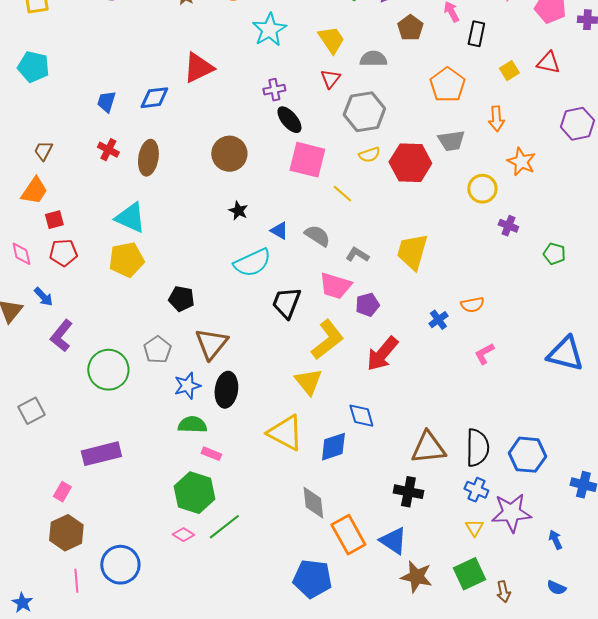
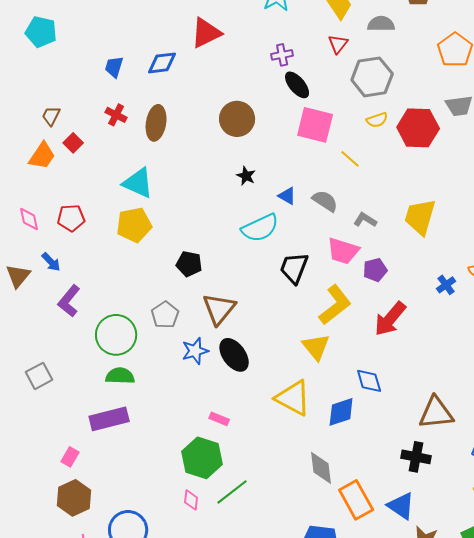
red square: (54, 220) -> (73, 143), moved, turned -30
black ellipse: (226, 390) -> (234, 355), turned -44
green semicircle: (192, 425) -> (120, 376), moved
pink diamond: (183, 535) -> (191, 500), turned 65

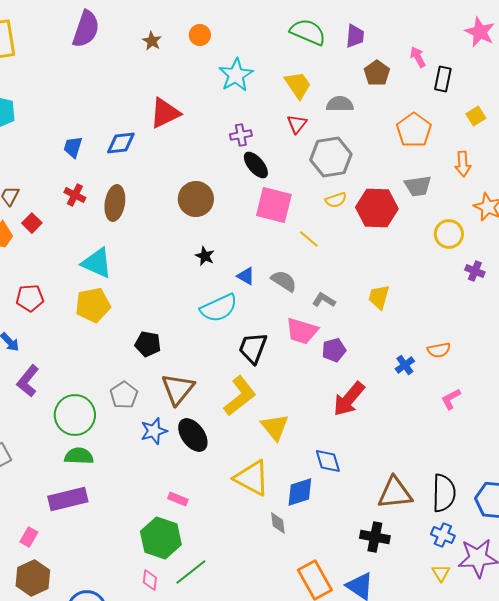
yellow trapezoid: (420, 217) -> (379, 297), size x0.7
yellow L-shape: (335, 305) -> (240, 396), moved
gray diamond: (321, 468) -> (278, 523), moved, size x0.7

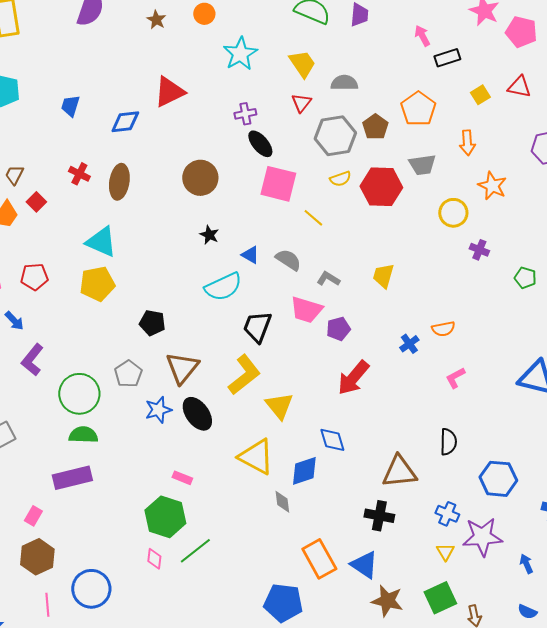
brown pentagon: (377, 73) -> (375, 127), moved
black rectangle: (443, 79) -> (447, 58), turned 60
blue trapezoid: (73, 147) -> (70, 106), moved
black semicircle: (444, 493) -> (448, 442), moved, size x0.7

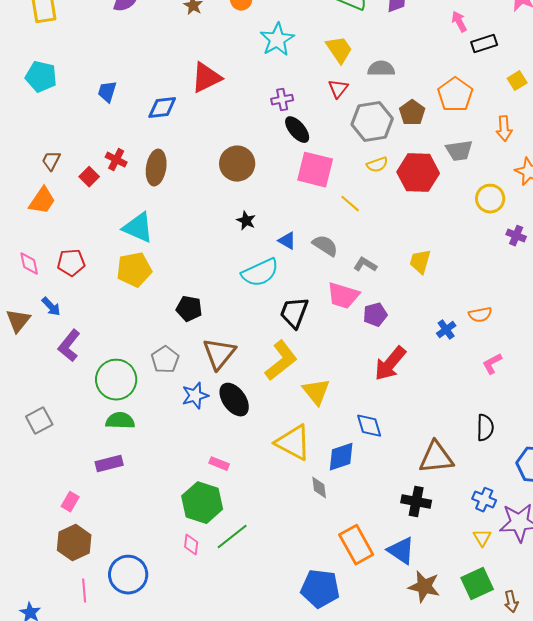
red square: (36, 202) -> (89, 177), moved
purple rectangle: (72, 478) -> (109, 464), size x0.7

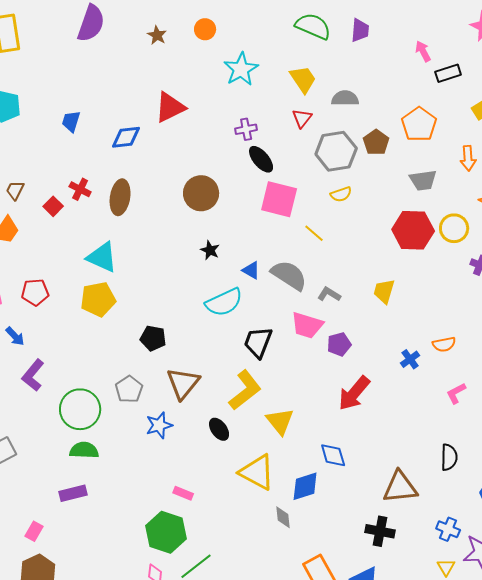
red hexagon: (418, 173) -> (413, 230), moved
gray semicircle: (325, 246) -> (289, 275), size x1.4
black ellipse: (234, 400) -> (219, 429), moved, size x0.7

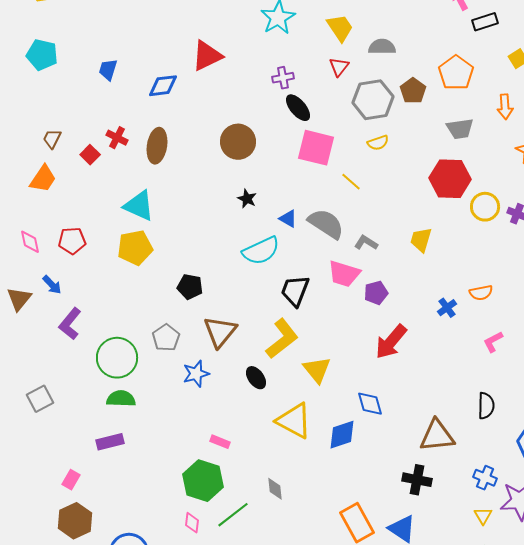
yellow circle: (454, 228) -> (485, 207), moved
gray diamond: (283, 517) -> (275, 489), moved

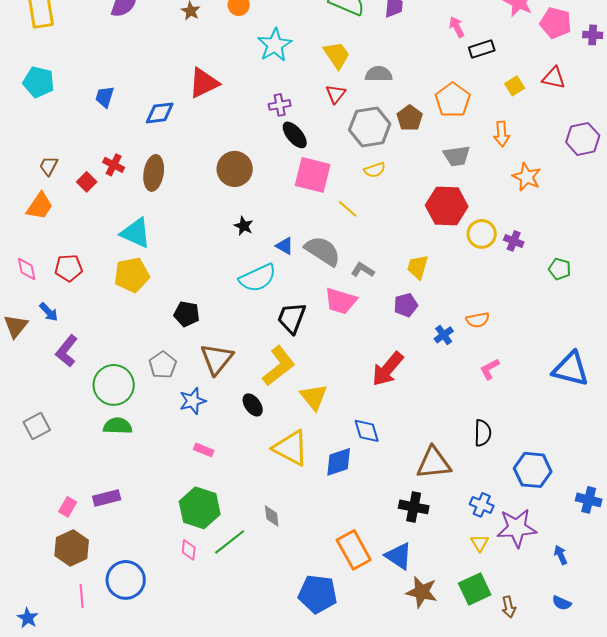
purple pentagon: (376, 293) -> (406, 305), moved
purple rectangle: (110, 442) -> (107, 498), moved
pink rectangle: (220, 442) -> (204, 450), moved

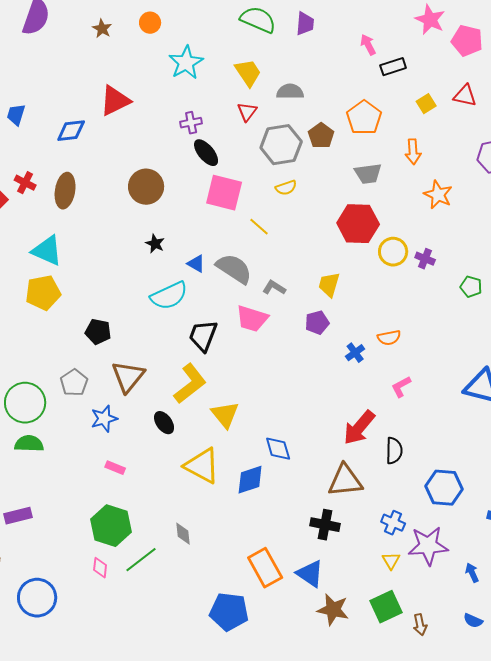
red arrow: (388, 369) -> (359, 428), moved

